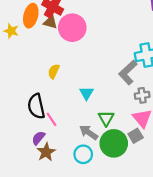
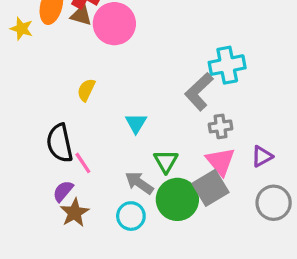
gray square: (136, 136) -> (211, 188), size x1.5

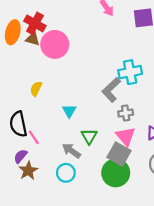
gray square: (211, 188) -> (119, 154), turned -30
green circle: (177, 199) -> (116, 173), moved

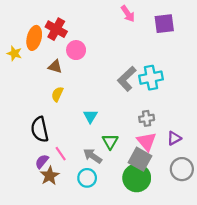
brown triangle: (33, 39) -> (55, 67), moved
pink circle: (55, 44) -> (76, 50), size x0.7
gray L-shape: (111, 90) -> (127, 79), moved
pink line: (34, 137) -> (61, 154), moved

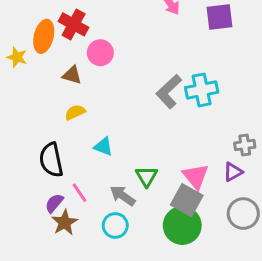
yellow semicircle: (57, 94) -> (75, 112), turned 40
cyan triangle: (90, 116) -> (103, 147), moved, turned -40
gray cross: (147, 118) -> (245, 145), moved

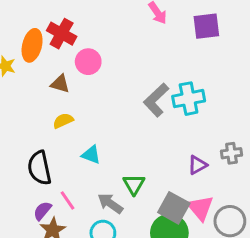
purple triangle: (233, 172) -> (197, 165), moved
pink triangle: (196, 176) -> (200, 208), moved

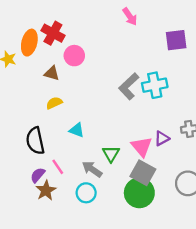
purple square: (206, 26) -> (176, 40), moved
pink triangle: (200, 208) -> (142, 147), moved

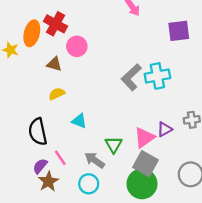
pink triangle: (142, 147) -> (144, 138), turned 35

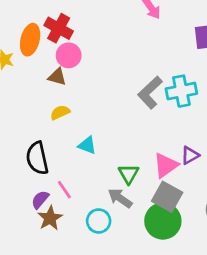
pink circle: (77, 46) -> (69, 55), moved
gray arrow: (95, 160) -> (120, 198), moved

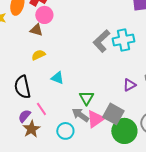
pink triangle: (166, 165) -> (95, 119), moved
green circle: (163, 221) -> (124, 131), moved

